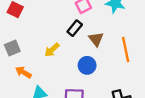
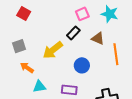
brown triangle: (96, 39) -> (98, 38), moved, turned -32
yellow arrow: (52, 50) -> (53, 50), size x1.5

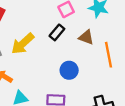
yellow arrow: (53, 50) -> (23, 44), moved

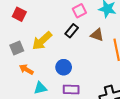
blue circle: (69, 70) -> (64, 67), moved

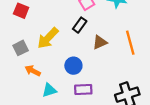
brown triangle: (97, 35) -> (100, 42), moved, turned -40

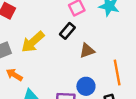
orange line: (130, 43) -> (117, 73), moved
blue circle: (73, 66) -> (86, 86), moved

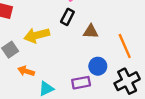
yellow arrow: (33, 42) -> (37, 35), turned 40
brown triangle: (87, 51) -> (91, 32), turned 35

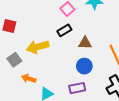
black rectangle: (67, 17) -> (64, 30), turned 32
blue circle: (98, 66) -> (84, 66), moved

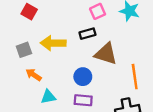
brown triangle: (85, 43) -> (106, 54), size x1.5
blue circle: (84, 66) -> (83, 77), moved

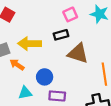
orange arrow: (34, 75) -> (17, 65), moved
blue circle: (83, 77) -> (45, 77), moved

